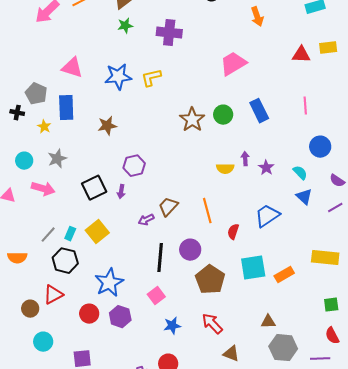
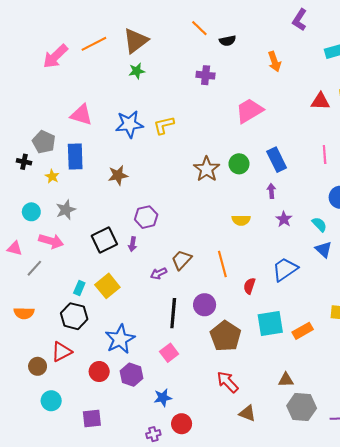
purple cross: (169, 33) -> (206, 75), moved, size x0.7
purple arrow: (245, 159) -> (271, 191), moved
gray line: (48, 235) -> (34, 268), moved
blue star: (172, 326) -> (163, 398), moved

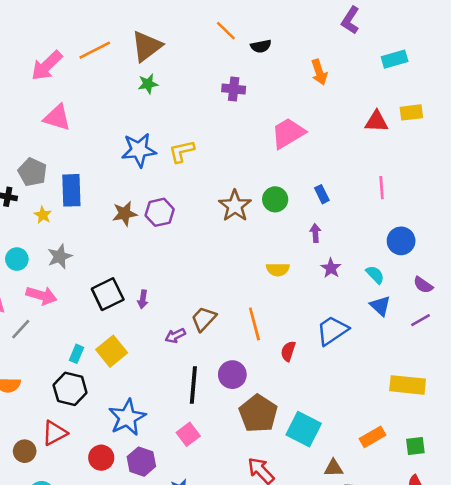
pink triangle: (81, 115) -> (57, 118), moved
blue rectangle: (277, 160) -> (322, 194), size x0.6
purple hexagon: (146, 217) -> (160, 212), moved
cyan square: (270, 324) -> (304, 429), moved, turned 36
orange rectangle: (303, 331) -> (372, 437), moved

